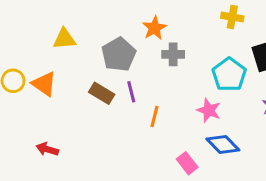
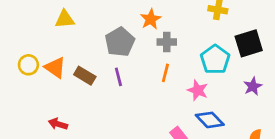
yellow triangle: (64, 39) -> (65, 19), moved
purple line: (131, 92) -> (118, 77), moved
brown rectangle: (102, 93) -> (85, 76), moved
orange line: (154, 117) -> (165, 73), moved

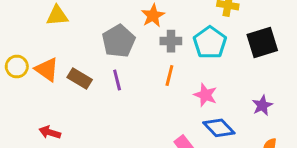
cyan pentagon: (215, 59) -> (210, 43), moved
purple star: (253, 86) -> (262, 105), moved

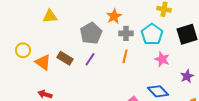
orange triangle: (47, 70) -> (43, 62), moved
purple line: (117, 80) -> (90, 59), turned 48
pink star: (205, 95) -> (162, 59), moved

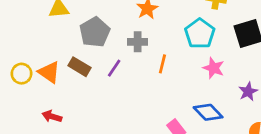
gray pentagon: (91, 33) -> (95, 32), moved
gray cross: (126, 33) -> (138, 42), moved
yellow circle: (23, 50) -> (21, 74), moved

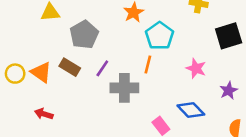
cyan pentagon: (200, 34) -> (160, 36), moved
gray cross: (138, 42) -> (124, 88), moved, size x1.5

